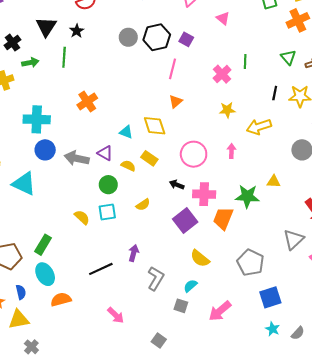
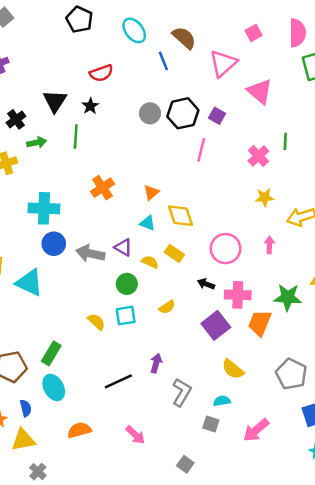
pink triangle: (223, 18) -> (260, 91), size x1.6
orange triangle: (176, 101) -> (151, 193), moved
cyan semicircle: (190, 286) -> (222, 401), turned 32
orange semicircle: (61, 299) -> (79, 430), moved

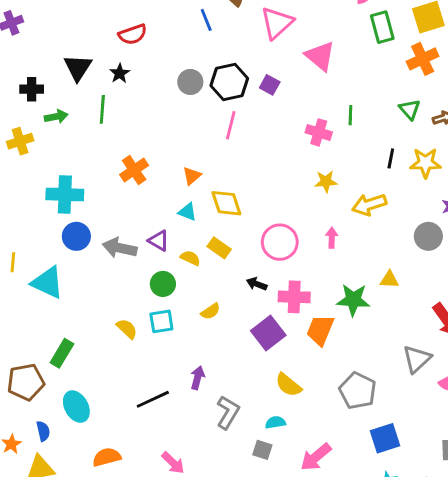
black cross: (16, 119) -> (32, 89), turned 36
pink line: (201, 150) -> (231, 125), moved
pink cross: (258, 156) -> (319, 132), turned -30
green rectangle: (51, 353) -> (62, 353), moved

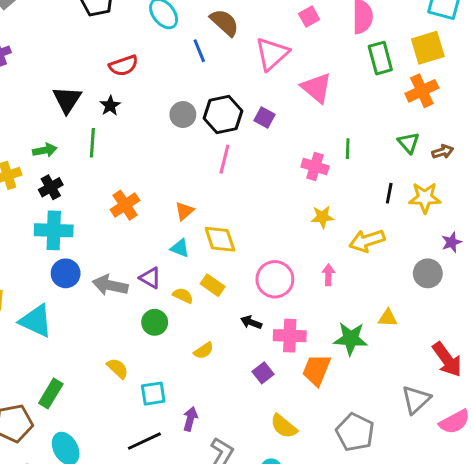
black cross: (32, 89) -> (51, 187), moved, turned -30
cyan square: (161, 321) -> (153, 394), moved
purple square: (268, 333) -> (263, 373), size x0.6

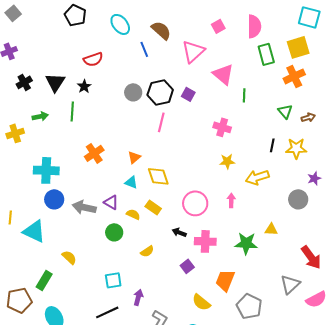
green line: (348, 149) -> (244, 95), moved
black cross: (51, 187) -> (24, 82), moved
yellow semicircle: (118, 368) -> (69, 257), moved
orange trapezoid: (316, 370) -> (225, 280), moved

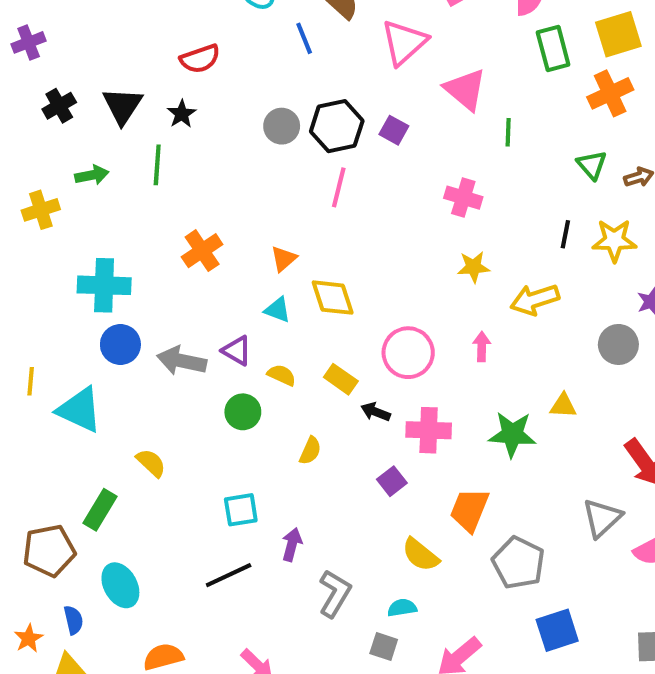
yellow rectangle: (153, 207) -> (341, 379), moved
yellow semicircle: (147, 251) -> (310, 451), turned -32

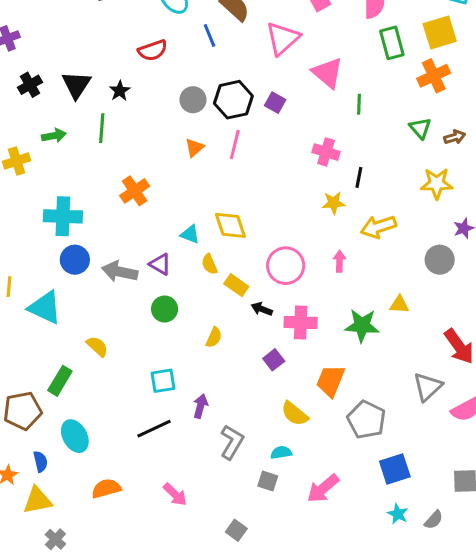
red semicircle: (200, 59) -> (153, 50), moved
black line: (565, 234) -> (359, 177), moved
orange triangle: (284, 259) -> (194, 148), moved
yellow semicircle: (282, 375) -> (209, 264), moved, turned -138

